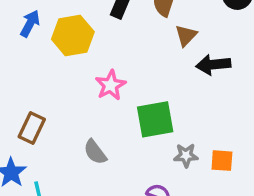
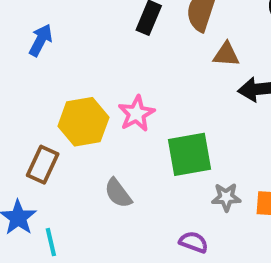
yellow hexagon: (73, 35) -> (83, 122), moved
brown triangle: (186, 35) -> (226, 54), turned 50

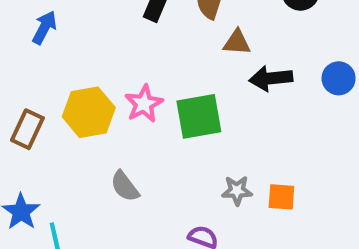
green square: (189, 154) -> (199, 116), moved
brown rectangle: (43, 165) -> (27, 129), moved

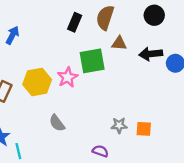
black arrow: (271, 78) -> (151, 54), moved
green square: (199, 116) -> (92, 61), moved

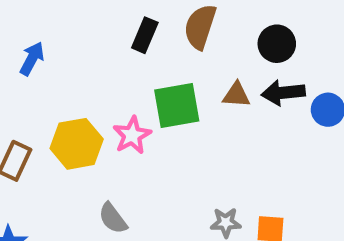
black circle: (154, 15) -> (277, 44), moved
brown triangle: (119, 43) -> (236, 95), moved

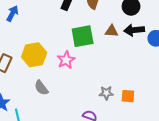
pink star: (132, 135) -> (66, 60), moved
gray semicircle: (113, 218) -> (41, 88), moved

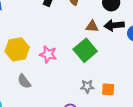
green square: (83, 36) -> (85, 50), moved, turned -30
pink star: (66, 60) -> (48, 54), turned -30

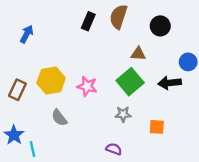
black arrow: (114, 25) -> (170, 83), moved
gray star: (87, 86) -> (123, 114), moved

